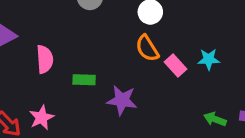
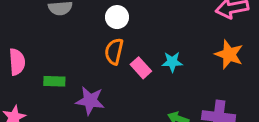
orange semicircle: (147, 48) -> (114, 51), turned 45

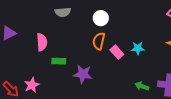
pink semicircle: (17, 62) -> (42, 42), moved

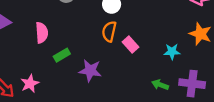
cyan star: (138, 48) -> (172, 52), moved
green rectangle: (59, 61) -> (62, 55), turned -32

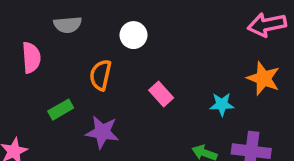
orange semicircle: (109, 31) -> (101, 75), moved
pink semicircle: (42, 33) -> (31, 58), moved

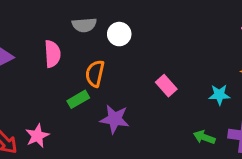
white circle: (133, 35) -> (119, 34), moved
orange semicircle: (101, 75) -> (95, 74), moved

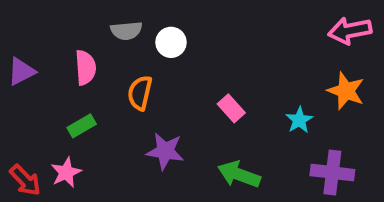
cyan star: (219, 95) -> (299, 120), turned -30
green rectangle: (78, 99) -> (82, 126), moved
green arrow: (204, 137) -> (239, 174), moved, size x1.5

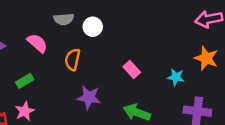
pink semicircle: (86, 68) -> (37, 43), turned -45
cyan star: (299, 120) -> (176, 77), turned -30
green rectangle: (82, 126) -> (25, 81), moved

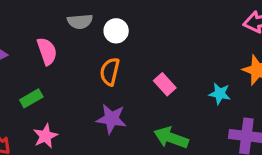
pink semicircle: (37, 43) -> (47, 51), turned 30
orange semicircle: (73, 60) -> (110, 72), moved
pink star: (25, 111) -> (45, 136), moved

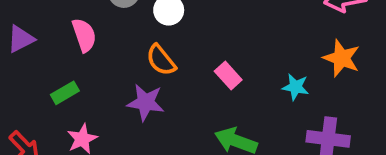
orange semicircle: (110, 72) -> (161, 60), turned -52
purple star: (111, 119) -> (146, 102), moved

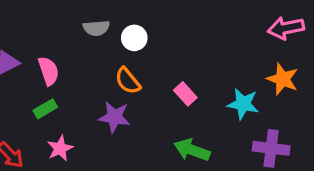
pink semicircle: (84, 35) -> (49, 71), moved
cyan star: (295, 87) -> (243, 104), size x1.4

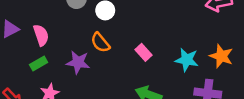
orange star: (283, 79) -> (221, 56), moved
purple star: (114, 117) -> (78, 62), moved

